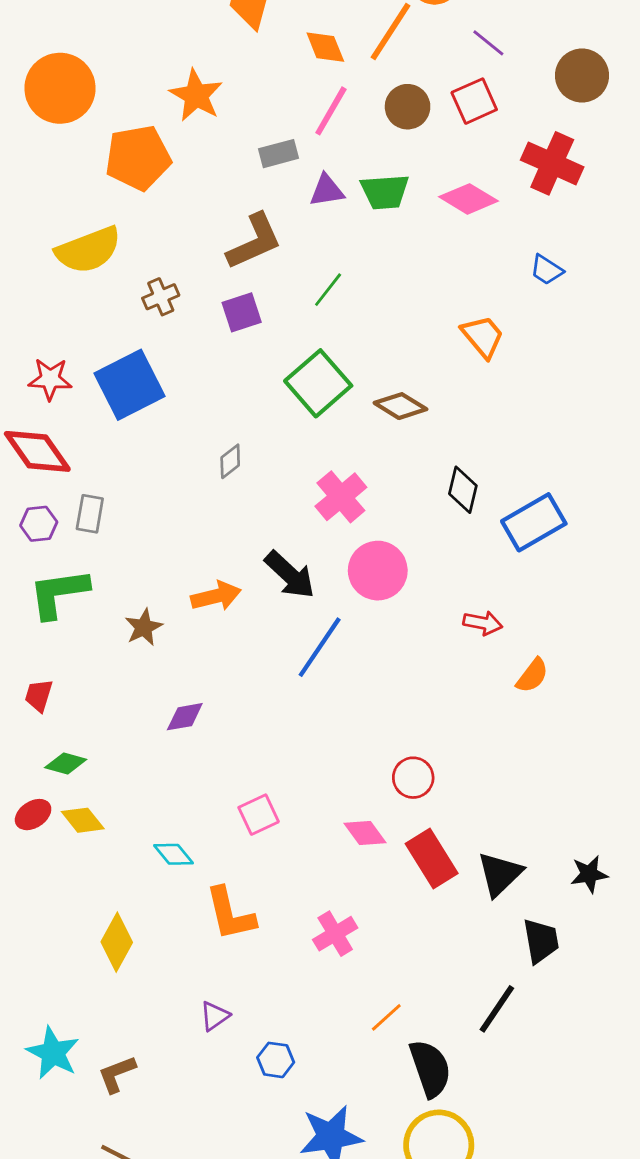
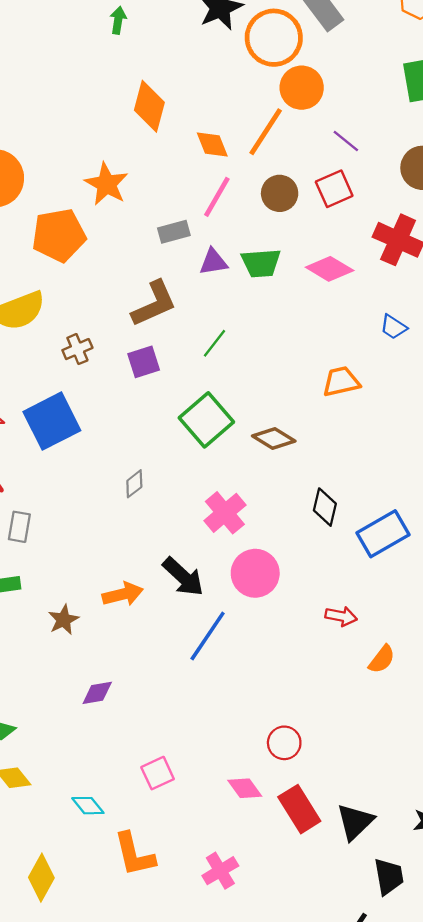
orange trapezoid: (483, 336) -> (341, 382), turned -63

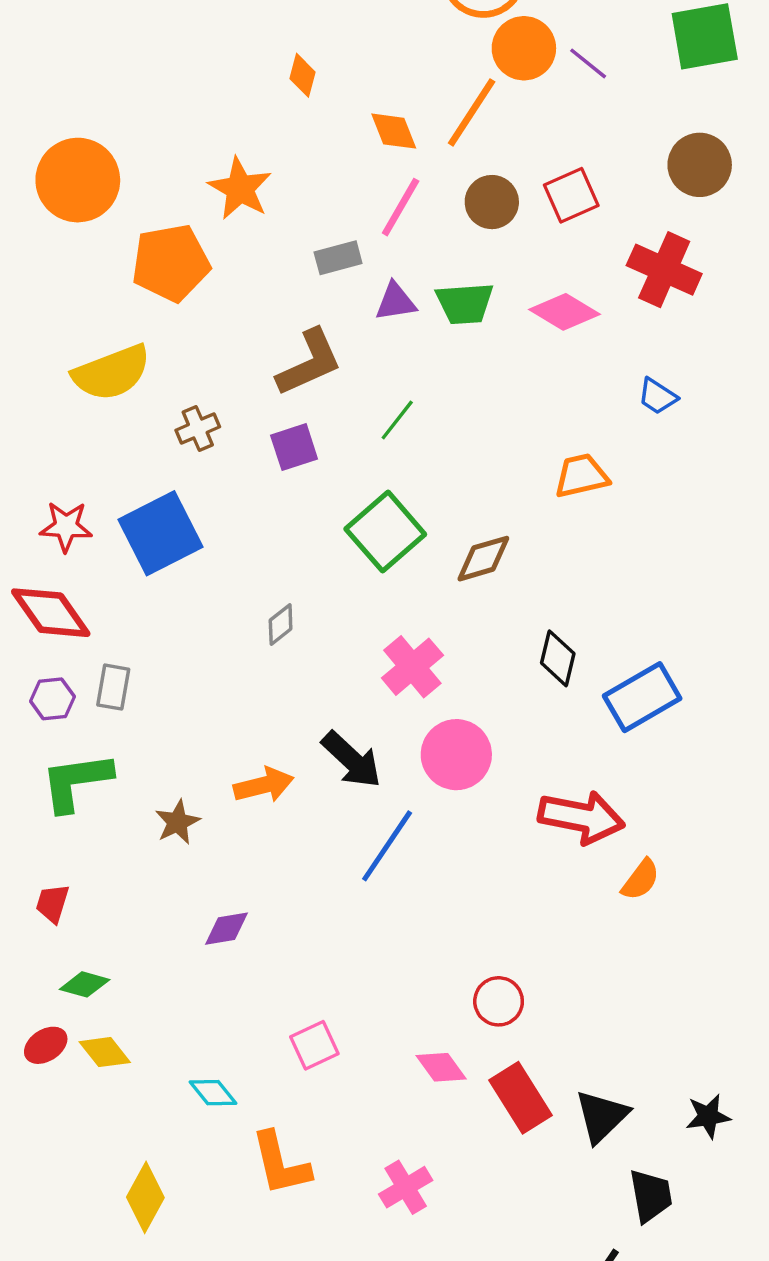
orange diamond: (149, 106) -> (303, 75), size x0.6
purple line: (346, 141) -> (588, 63), moved
brown diamond: (274, 438) -> (483, 559), turned -48
red arrow: (341, 616) -> (581, 817), size x1.8

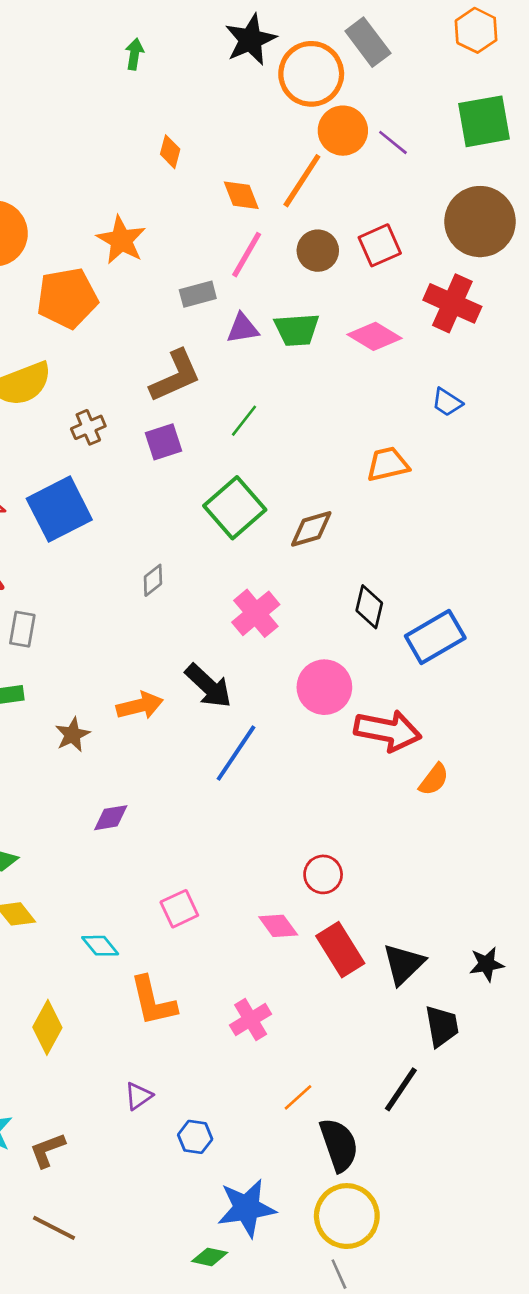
brown circle: (700, 165) -> (480, 222), size x1.4
pink circle: (456, 755) -> (324, 687), moved

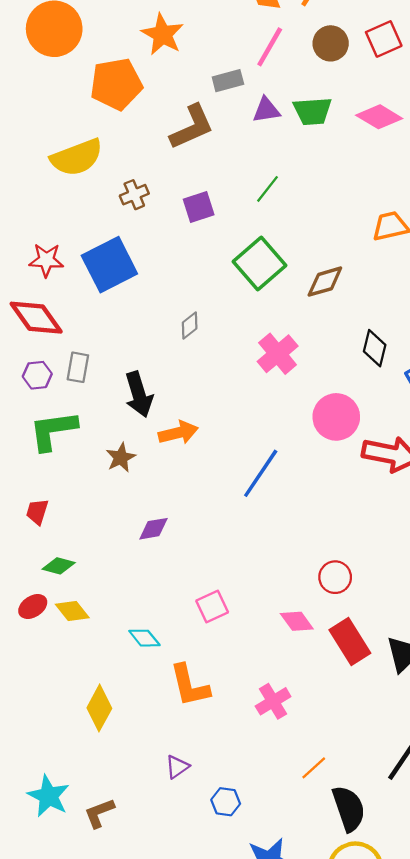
brown L-shape: (175, 376) -> (192, 127), moved
black arrow: (208, 686) -> (139, 394), moved, turned 30

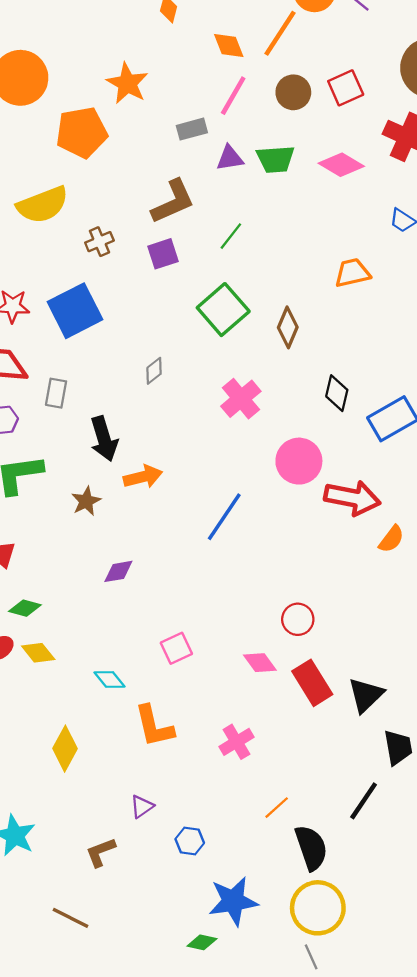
brown L-shape: (192, 127) -> (173, 201), moved
brown diamond: (325, 282) -> (288, 327), turned -51
gray rectangle: (78, 367) -> (56, 393), moved
brown L-shape: (99, 813) -> (101, 852), moved

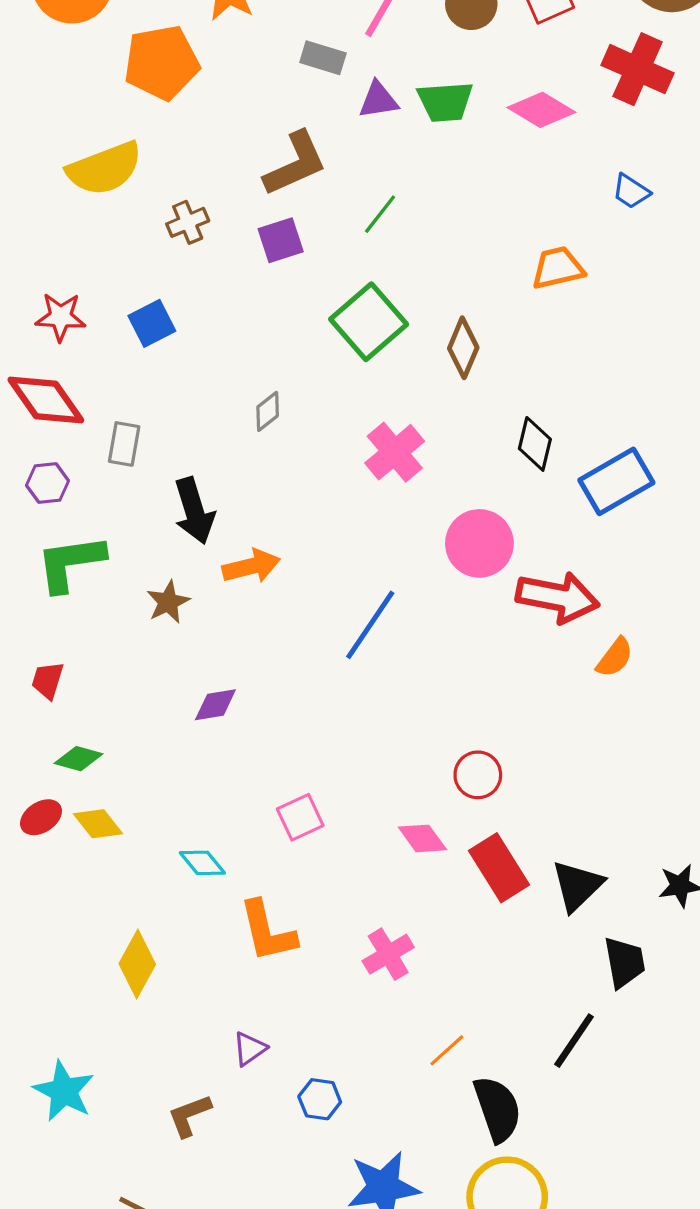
gray rectangle: (192, 129) -> (323, 58), turned 32
blue square: (75, 311) -> (152, 323), size x0.6

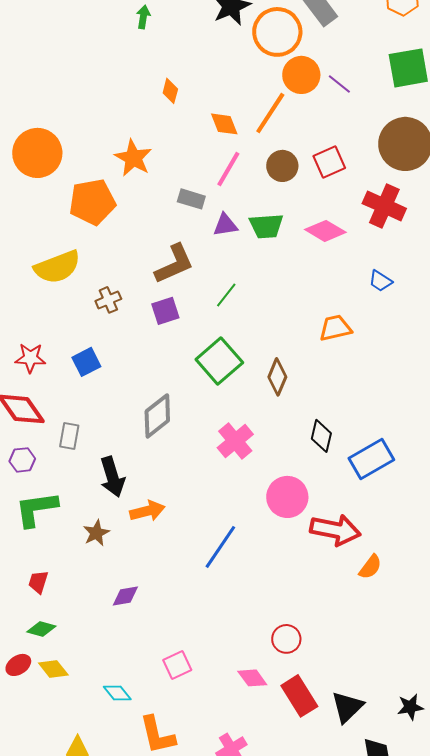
gray diamond: (268, 411) -> (157, 416), size x1.8
red trapezoid: (48, 680) -> (38, 582), moved

